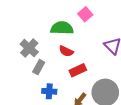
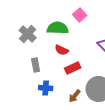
gray cross: (29, 48) -> (28, 34), moved
gray rectangle: (39, 67) -> (36, 65), turned -40

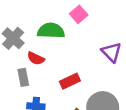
red semicircle: (62, 50) -> (36, 58), moved

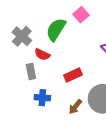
green semicircle: (51, 31) -> (56, 29), turned -60

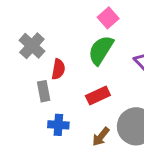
green semicircle: (56, 29) -> (101, 50), moved
red semicircle: (42, 54) -> (58, 69), turned -105

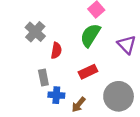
gray rectangle: (44, 91) -> (43, 78), moved
brown arrow: (101, 137) -> (79, 105), moved

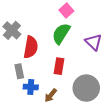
red semicircle: (56, 51) -> (31, 47), size x1.5
red rectangle: (88, 72) -> (59, 66), turned -56

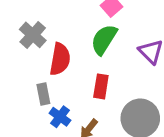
blue cross: (31, 87) -> (60, 117), turned 32

